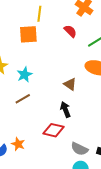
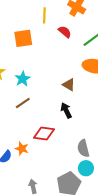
yellow line: (39, 14) -> (44, 15), moved
red diamond: (53, 130) -> (44, 133), moved
gray semicircle: (79, 149) -> (83, 148), turned 54

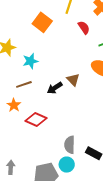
orange square: (23, 38) -> (42, 22), turned 30
black arrow: (66, 110) -> (55, 88), moved, turned -112
orange star: (22, 149) -> (14, 105), moved

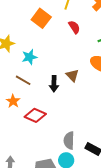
red semicircle: (84, 28) -> (74, 27), moved
brown line: (24, 84) -> (23, 80), turned 49
black arrow: (55, 88) -> (54, 84), turned -56

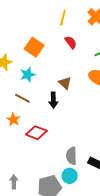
orange square: (41, 18) -> (34, 47), moved
brown triangle: (72, 75) -> (65, 83), moved

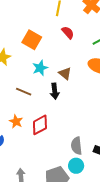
cyan star: (28, 75) -> (40, 68), moved
orange star: (13, 120) -> (16, 121), moved
red diamond: (36, 133) -> (40, 125), turned -45

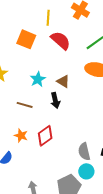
red semicircle: (68, 33) -> (61, 40), size x1.5
orange square: (32, 40) -> (26, 39), moved

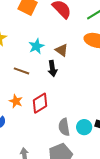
gray semicircle: (84, 152) -> (64, 127), moved
cyan circle: (86, 171) -> (84, 127), moved

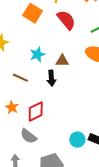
brown triangle: (62, 50) -> (62, 61), turned -40
gray semicircle: (64, 127) -> (29, 136), moved, turned -48

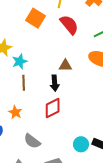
cyan star: (38, 55) -> (20, 62), moved
brown line: (20, 78) -> (24, 83), turned 63
red diamond: (36, 111) -> (53, 108), moved

